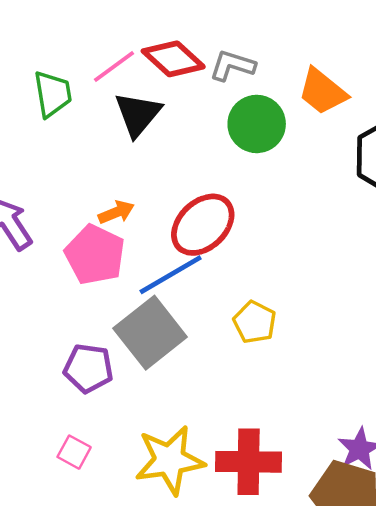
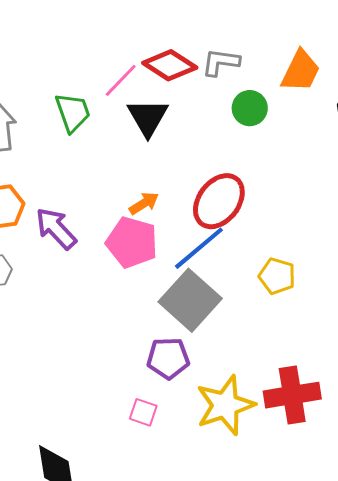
orange trapezoid: (322, 92) -> (301, 71), turned -93
green circle: (257, 124) -> (250, 108), size x0.7
purple pentagon: (88, 368) -> (168, 358), moved

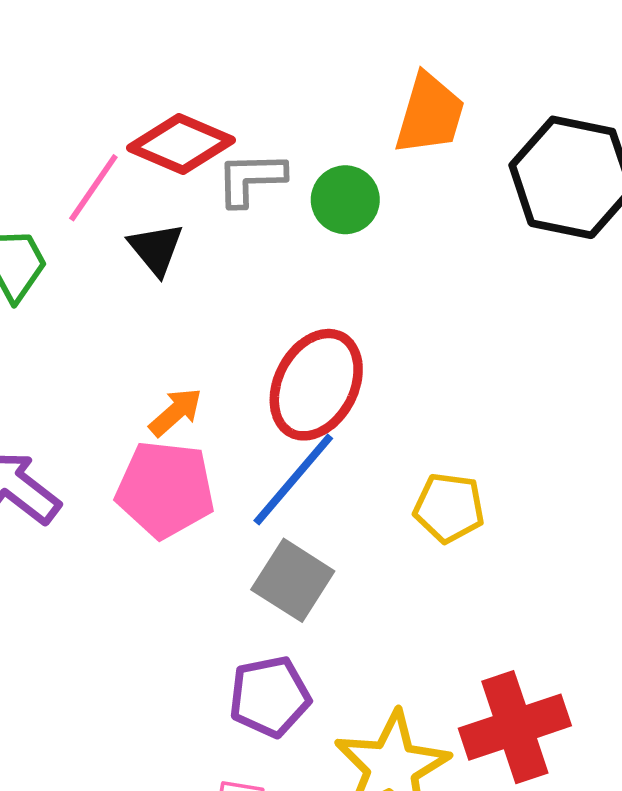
gray L-shape: (221, 62) -> (251, 179), moved
black triangle: (148, 117) -> (156, 249), size x0.7
gray square: (190, 300) -> (293, 580), size x0.7

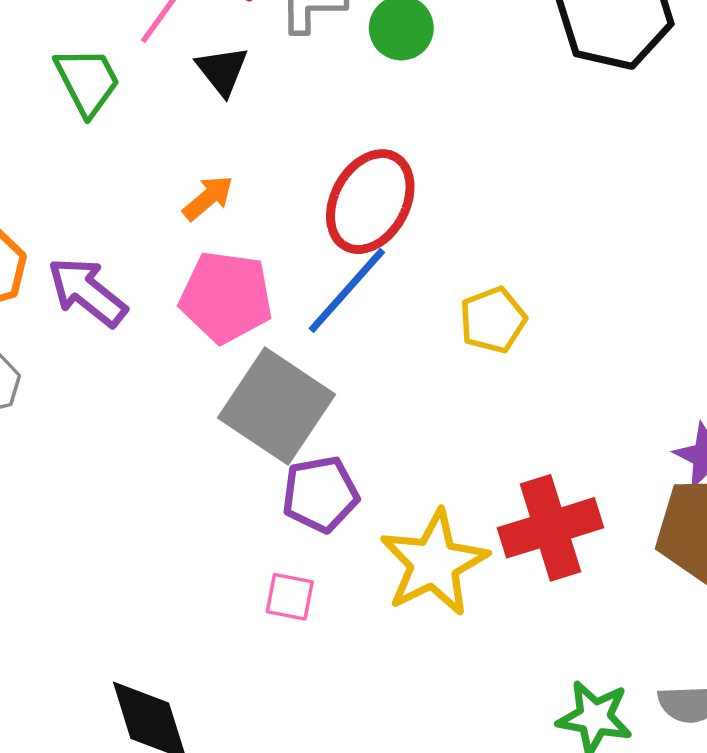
orange arrow: (176, 412) -> (208, 198), moved
yellow pentagon: (449, 508) -> (493, 320), turned -30
gray square: (293, 580) -> (277, 406), moved, size x1.5

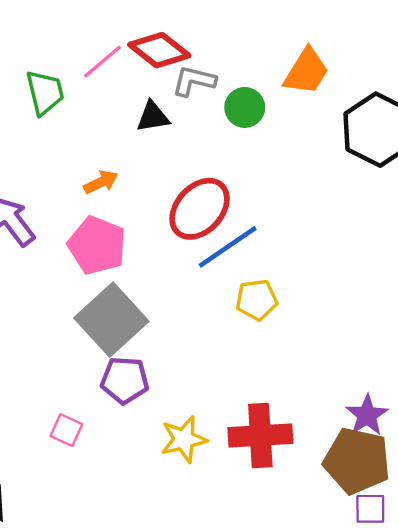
black triangle: (222, 70) -> (153, 117), moved, turned 45
blue line: (347, 290) -> (228, 247), moved
yellow star: (434, 563) -> (184, 439), size x0.7
pink square: (290, 597) -> (66, 430), moved

